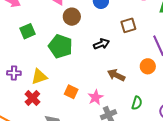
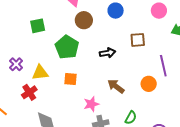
purple cross: (14, 73) -> (16, 64), turned 32
orange square: (71, 92) -> (71, 79), moved, turned -32

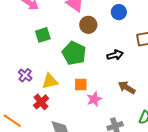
pink star: (91, 104) -> (94, 99), moved

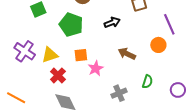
purple cross: (25, 75) -> (25, 51), size x1.5
red cross: (41, 102) -> (58, 75), moved

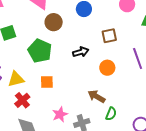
orange circle: (158, 45) -> (107, 68), moved
brown arrow: (127, 54) -> (96, 96), moved
pink star: (96, 68) -> (60, 114), moved

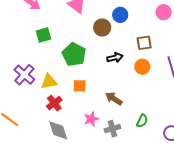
brown circle: (54, 22) -> (102, 28), moved
orange circle: (107, 68) -> (142, 67), moved
brown arrow: (96, 96) -> (114, 99), moved

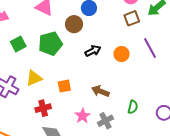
brown square: (144, 43) -> (132, 18), moved
green pentagon: (74, 54) -> (50, 44), moved, turned -30
yellow triangle: (49, 82) -> (34, 78), moved
red cross: (54, 103) -> (43, 108), turned 35

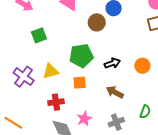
green pentagon: (50, 44) -> (81, 56), moved
black arrow: (93, 51) -> (112, 63), moved
orange circle: (121, 54) -> (142, 66), moved
pink star: (83, 116) -> (84, 119), moved

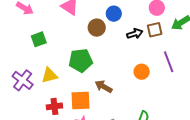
black arrow: (112, 63) -> (135, 34), moved
orange square: (80, 83) -> (80, 100), moved, size x1.5
brown arrow: (115, 92) -> (104, 87), moved

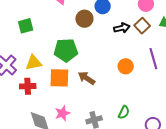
brown square: (155, 30) -> (142, 26), turned -35
orange square: (80, 100) -> (59, 78), moved
red cross: (54, 106) -> (28, 86), moved

